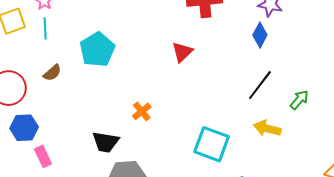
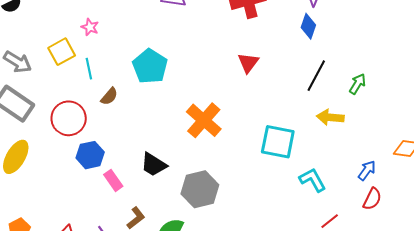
cyan line: (45, 28) -> (89, 69), moved
red triangle: (182, 52) -> (248, 63), moved
orange cross: (142, 111) -> (204, 120), size x1.8
black trapezoid: (106, 142) -> (154, 165), moved, turned 32

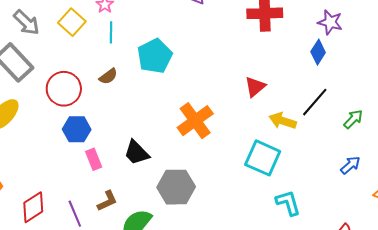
yellow square: (62, 52) -> (72, 22), turned -32
red triangle: (248, 63) -> (255, 87), moved
cyan line: (89, 69) -> (111, 32), moved
yellow arrow: (330, 117) -> (283, 121), moved
blue arrow: (367, 170) -> (350, 165), moved

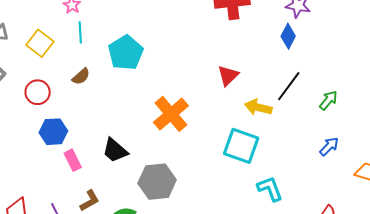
yellow square: (72, 22) -> (40, 43), moved
red circle: (64, 89) -> (38, 92), size x0.7

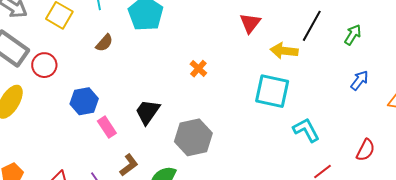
red circle: (38, 92) -> (44, 65), moved
orange cross: (171, 114) -> (198, 69), size x0.5
black trapezoid: (115, 150) -> (148, 112), turned 92

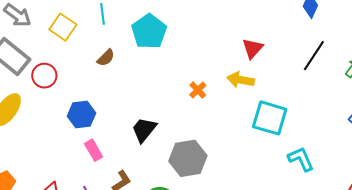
yellow arrow: (284, 51) -> (241, 80), moved
pink rectangle: (107, 127) -> (94, 150), moved

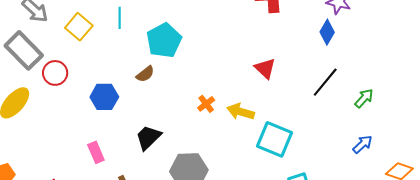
red triangle: (253, 48) -> (265, 68), turned -35
brown semicircle: (106, 58) -> (145, 74), moved
yellow arrow: (241, 80) -> (241, 112), moved
blue hexagon: (81, 115) -> (104, 97), moved

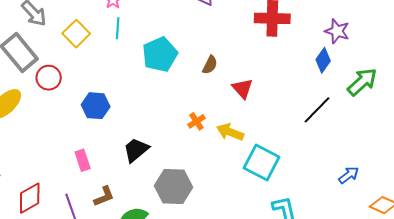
red triangle: (265, 68) -> (242, 88), moved
brown semicircle: (145, 74) -> (210, 65), moved, turned -30
green arrow: (364, 98) -> (362, 82), moved, size x1.5

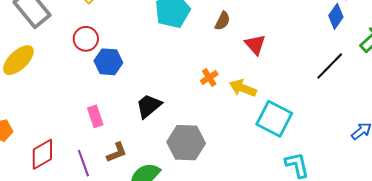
red circle: (49, 78) -> (86, 39), moved

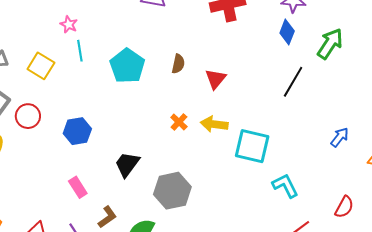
red circle: (86, 39) -> (28, 116), moved
red triangle: (255, 45) -> (216, 79), turned 35

